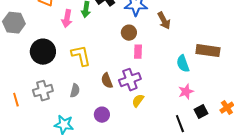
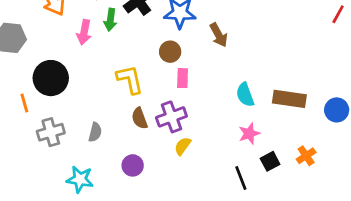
brown rectangle: (208, 51) -> (289, 99), moved
yellow L-shape: (81, 56) -> (130, 79), moved
orange line: (16, 100) -> (24, 103), moved

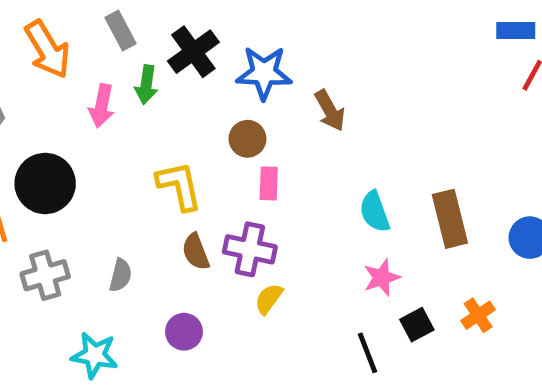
brown rectangle: (289, 99) -> (450, 219), turned 68
purple cross: (171, 117) -> (250, 249), turned 32

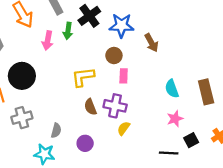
yellow L-shape: (179, 186) -> (83, 77), turned -85
gray semicircle: (120, 275) -> (56, 130), moved
black line: (367, 353) -> (169, 153), turned -66

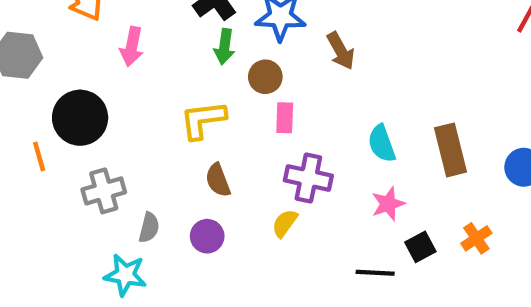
green arrow: (68, 31) -> (224, 47), moved
purple cross: (115, 106) -> (308, 178), moved
gray cross: (22, 118) -> (104, 191), moved
purple circle: (85, 143) -> (207, 236), moved

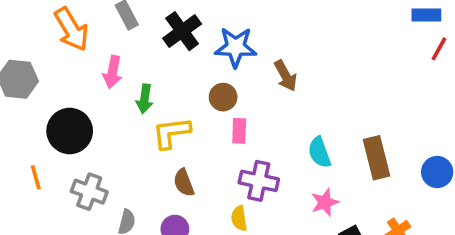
green arrow: (224, 47) -> (145, 99), moved
orange line: (39, 156) -> (36, 177), moved
gray cross: (104, 191) -> (89, 192), turned 36
yellow semicircle: (285, 223) -> (239, 218), turned -45

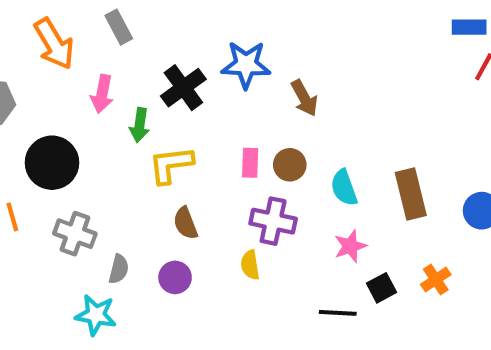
black cross: (182, 31) -> (183, 88), moved
brown circle: (223, 97) -> (290, 165), moved

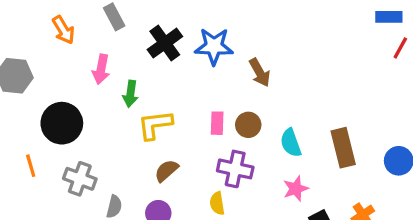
orange arrow: (54, 44) -> (63, 30), size x0.7
black cross: (183, 88) -> (165, 43), moved
brown semicircle: (185, 223) -> (166, 171), turned 70

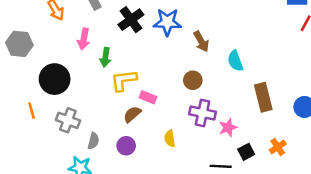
pink rectangle: (217, 123) -> (148, 97), moved, turned -70
cyan semicircle: (291, 143) -> (235, 61), moved
purple cross: (235, 169) -> (203, 113), moved

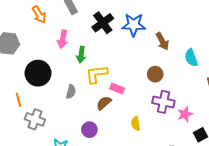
gray cross: (68, 120) -> (35, 119), moved
gray semicircle: (93, 141) -> (71, 92), moved
purple circle: (126, 146) -> (89, 130), moved

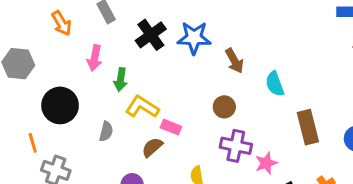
yellow L-shape: (97, 74) -> (142, 107), turned 40

